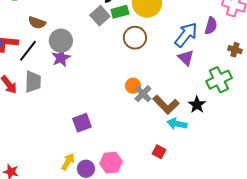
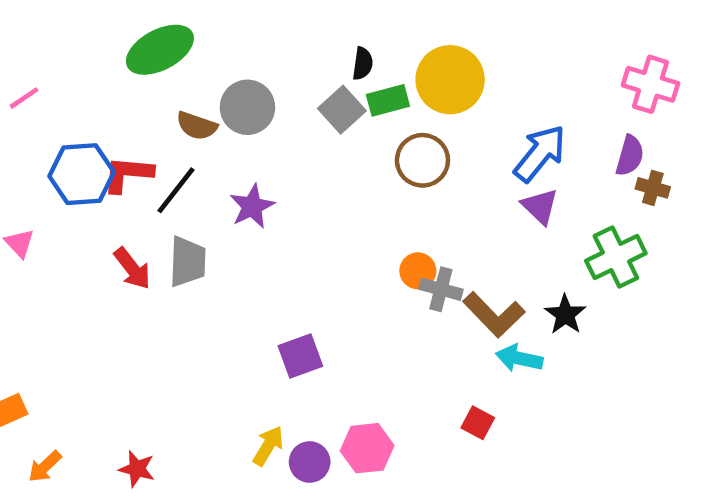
purple semicircle: (211, 26) -> (630, 156), moved
gray circle: (61, 41) -> (247, 107), moved
gray cross: (143, 94) -> (441, 289), turned -30

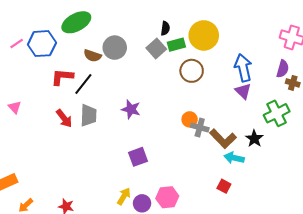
blue arrow: (540, 153) -> (243, 68), turned -52
blue hexagon: (82, 174) -> (42, 44), moved
purple star: (252, 206) -> (131, 109), moved, turned -30
red square: (478, 423) -> (224, 186), moved

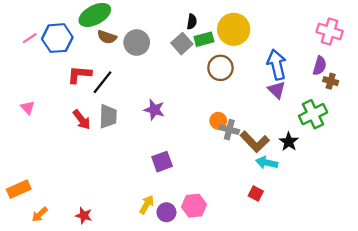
brown semicircle: (92, 56) -> (107, 37), moved

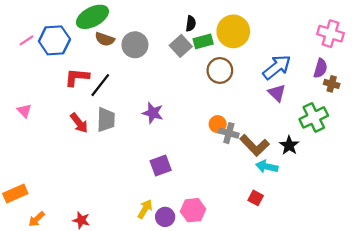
blue arrow: (277, 65) -> (277, 67), turned 64

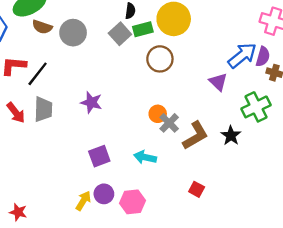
blue arrow: (277, 67) -> (242, 55), moved
gray cross: (229, 133) -> (169, 123), turned 30
brown L-shape: (255, 145) -> (195, 136), turned -76
cyan arrow: (267, 167) -> (145, 157), moved
purple circle: (165, 217) -> (104, 194), moved

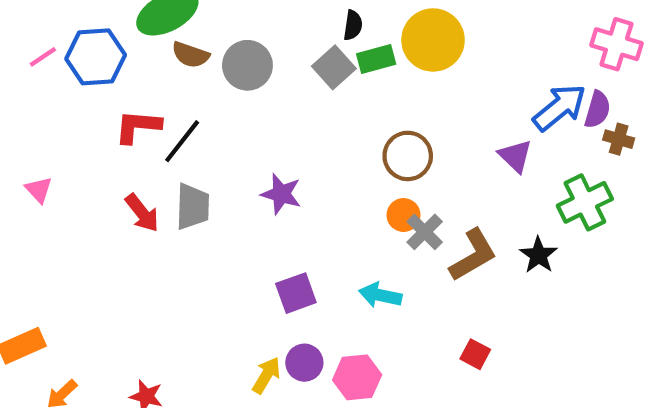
brown circle: (160, 59) -> (408, 156), moved

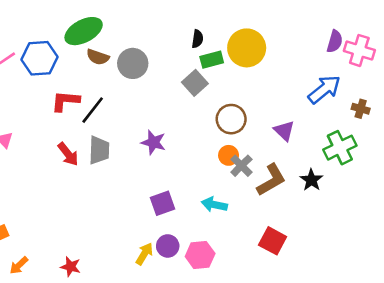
gray square: (334, 67) -> (195, 83), moved
purple semicircle: (597, 110) -> (335, 41), moved
purple triangle: (515, 156) -> (284, 131), moved
red square: (475, 354) -> (273, 241), size x1.5

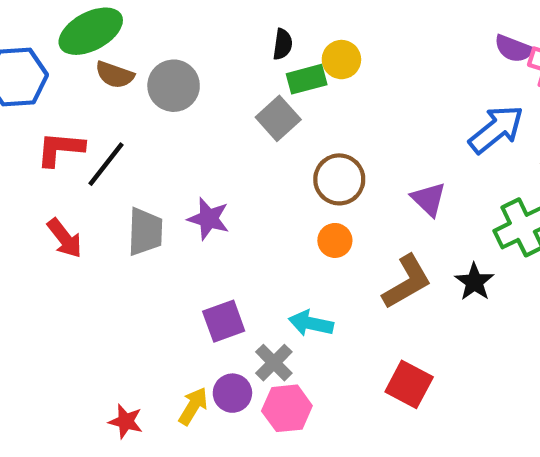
purple semicircle: (335, 41) -> (514, 49), turned 95
yellow circle: (247, 48) -> (341, 60), moved, size x0.6
gray trapezoid: (99, 150) -> (145, 232), moved
gray cross: (241, 166) -> (274, 363), moved
red star: (71, 267) -> (126, 421), moved

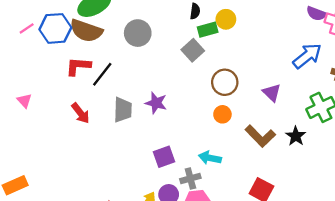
brown semicircle: (115, 75) -> (86, 31), moved, size x1.6
brown L-shape: (407, 282) -> (260, 136), turned 76
gray cross: (274, 363) -> (190, 178), turned 30

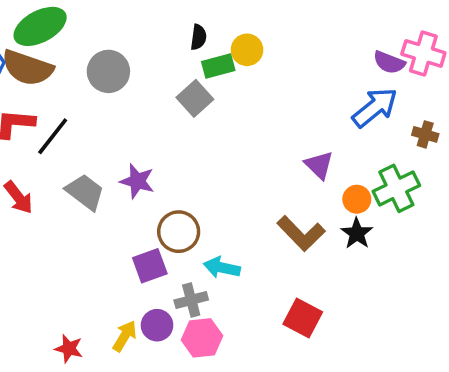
purple semicircle: (316, 14) -> (389, 62), moved
brown circle: (225, 82) -> (179, 232), moved
gray trapezoid: (123, 110) -> (85, 192), turned -55
orange circle: (222, 114) -> (357, 199), moved

